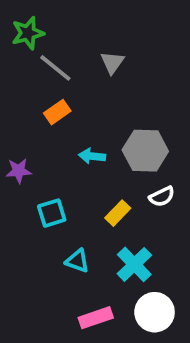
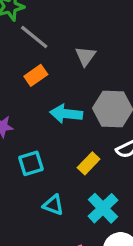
gray triangle: (112, 62) -> (85, 56), moved
cyan arrow: (92, 156) -> (66, 114), size x1.4

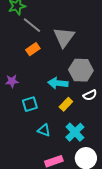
gray triangle: (85, 56) -> (64, 37), size x1.6
cyan arrow: (66, 114) -> (58, 83), moved

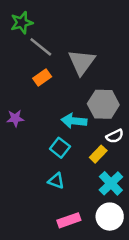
cyan square: (30, 104) -> (60, 148), moved, turned -35
yellow rectangle: (66, 104) -> (98, 154), moved
cyan cross: (75, 132) -> (111, 183), moved

